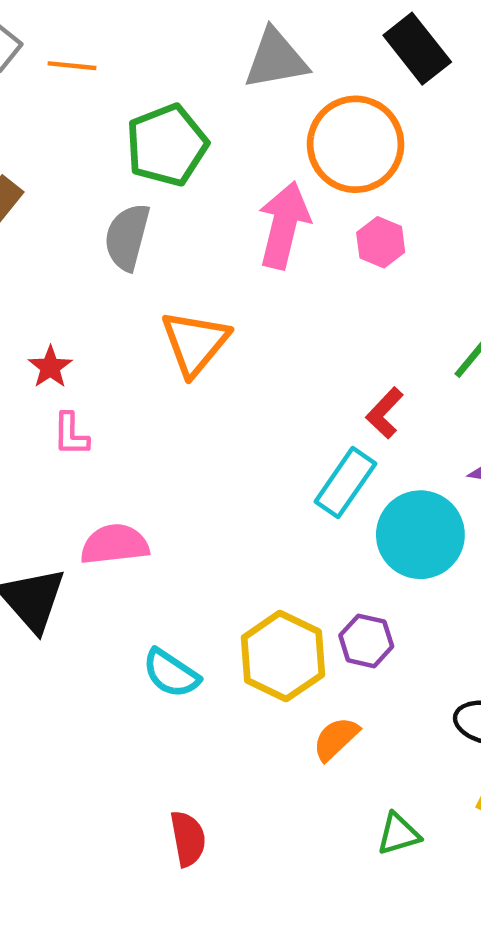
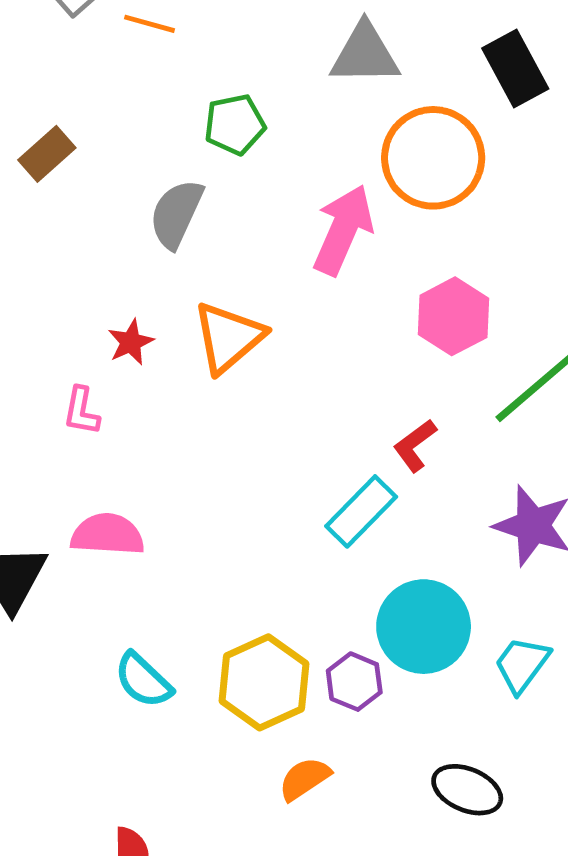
green pentagon: (167, 145) -> (235, 124), size x0.7
pink hexagon: (381, 242) -> (453, 316), moved, size x1.4
red star: (50, 367) -> (131, 342), moved
cyan circle: (420, 535) -> (424, 627), moved

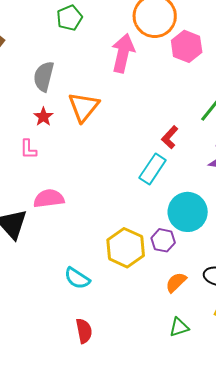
gray semicircle: (176, 214) -> (44, 76), moved
pink hexagon: (453, 316) -> (187, 46), moved
cyan semicircle: (143, 680) -> (77, 278), moved
orange semicircle: (305, 779) -> (176, 282), moved

